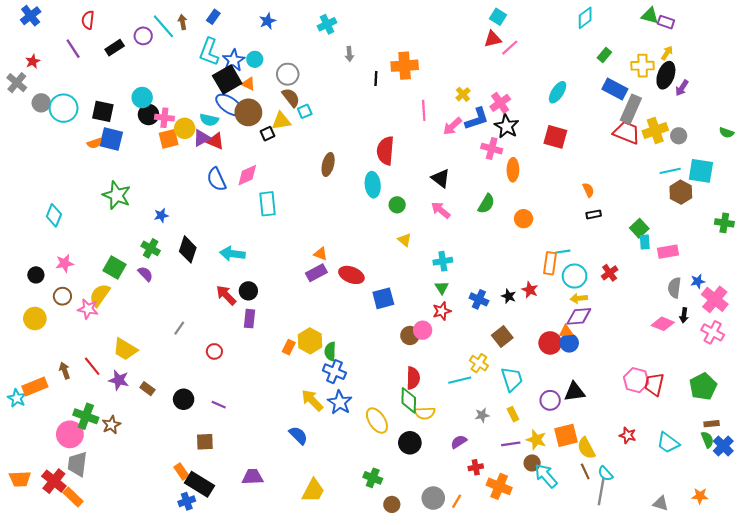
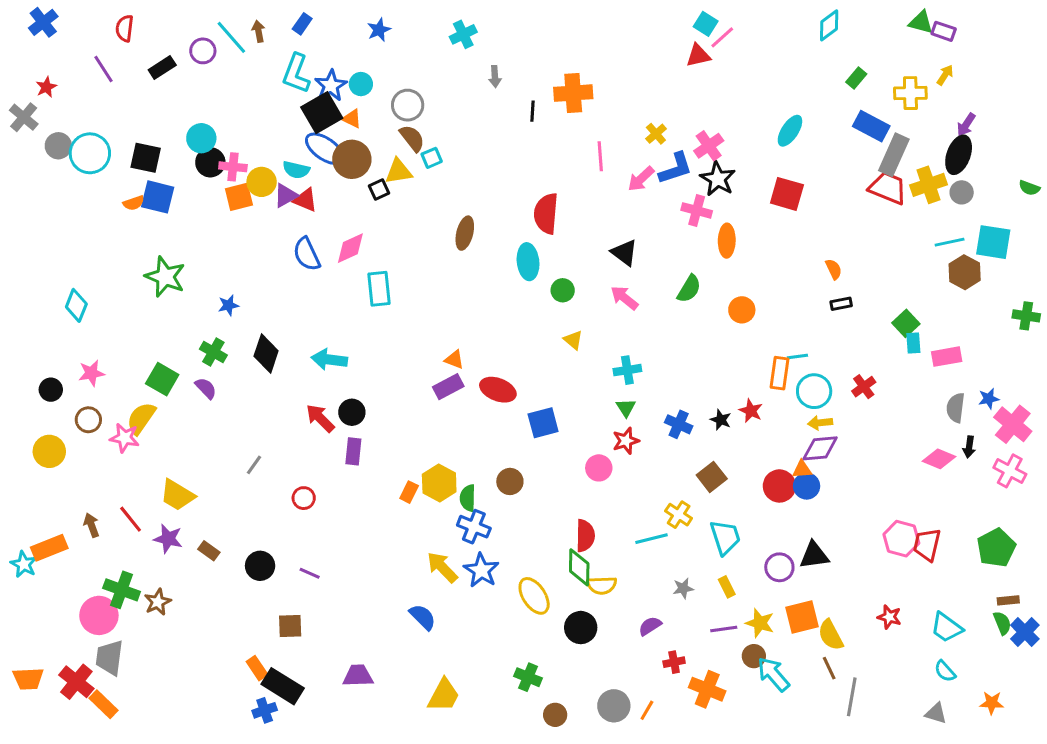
pink line: (510, 48) -> (722, 37), moved
black ellipse: (666, 75) -> (959, 155), moved
brown circle: (410, 336) -> (510, 481), moved
cyan semicircle: (605, 474) -> (945, 671), moved

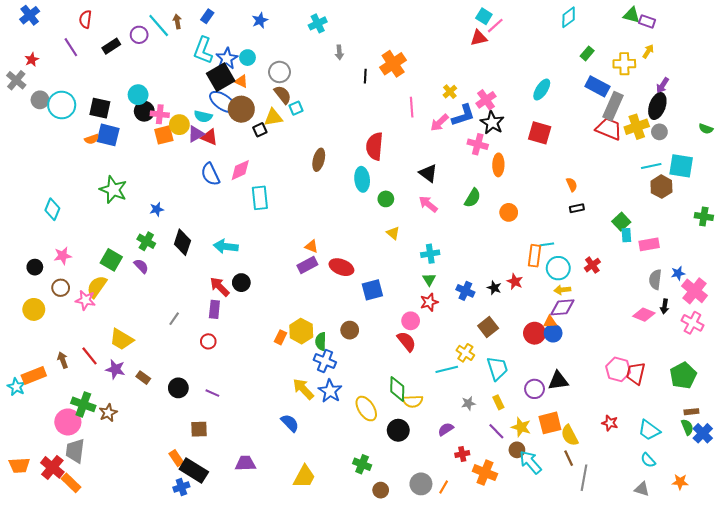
orange cross: (573, 93) -> (393, 64), turned -30
purple rectangle: (353, 451) -> (214, 309), moved
red semicircle: (585, 536) -> (406, 341), moved, turned -40
purple line: (724, 629) -> (496, 431), turned 54

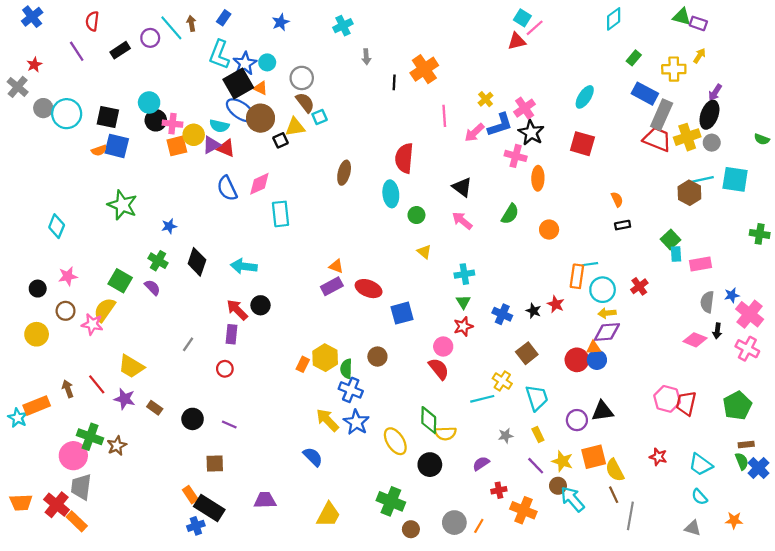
brown hexagon: (661, 187) -> (689, 193), moved
green cross: (362, 464) -> (391, 501), size x1.4

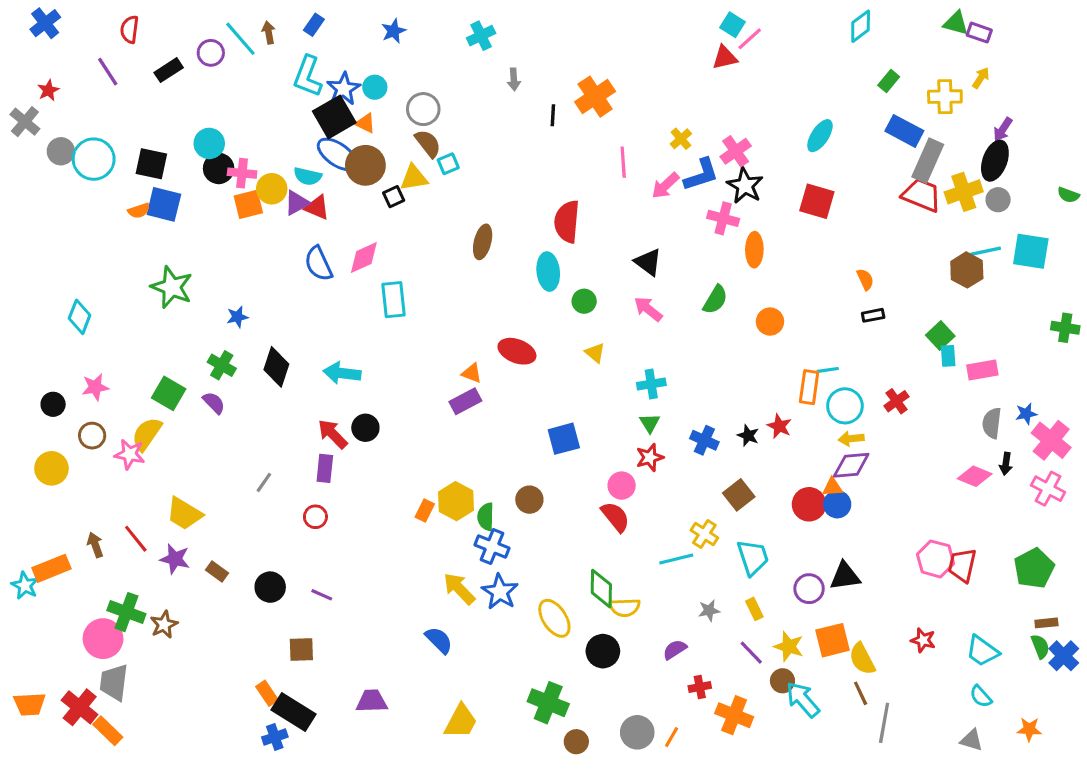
red ellipse: (369, 289) -> (517, 351), moved

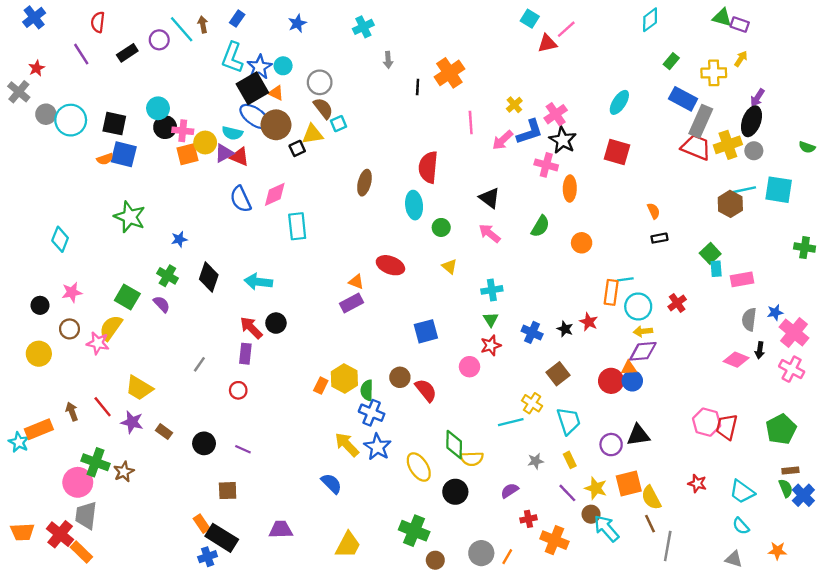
cyan square: (733, 25) -> (530, 19), moved
red semicircle: (615, 517) -> (426, 390), moved

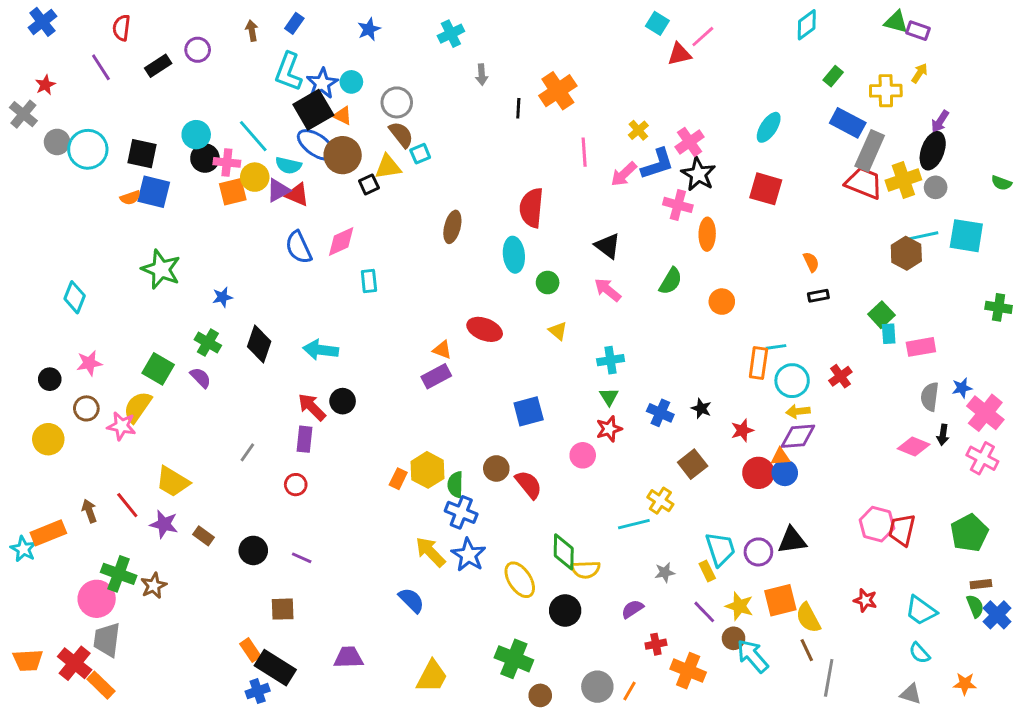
cyan line: (182, 29) -> (253, 136), moved
cyan rectangle: (297, 226) -> (369, 281), size x0.7
red star: (589, 322) -> (742, 430), moved, turned 30
cyan trapezoid: (569, 421) -> (720, 549), moved

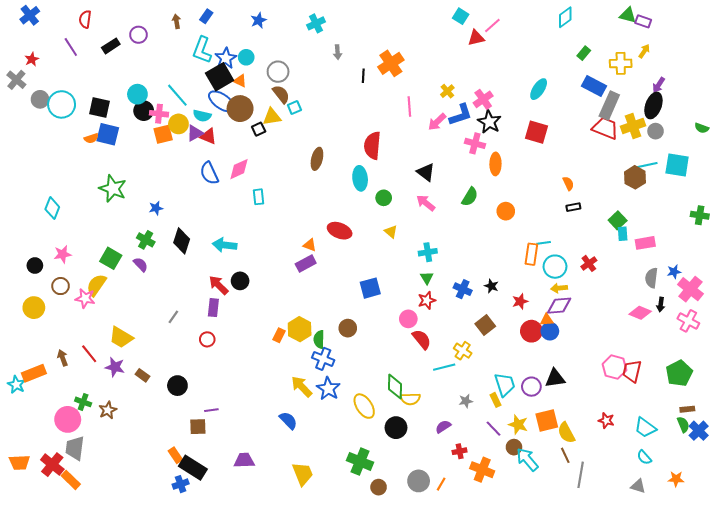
red semicircle: (529, 485) -> (422, 339), moved
purple line: (302, 558) -> (211, 410), moved, turned -32
green cross: (119, 574) -> (83, 402), size x0.7
yellow trapezoid: (432, 676) -> (303, 474), turned -50

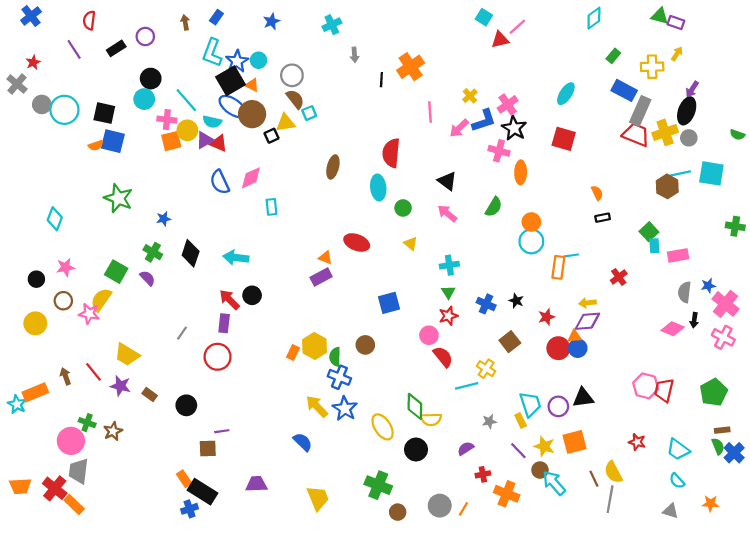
black circle: (144, 111) -> (151, 79), moved
cyan circle: (555, 267) -> (531, 241), moved
red circle: (207, 339) -> (218, 357), size x1.6
yellow semicircle: (566, 433) -> (613, 472), moved

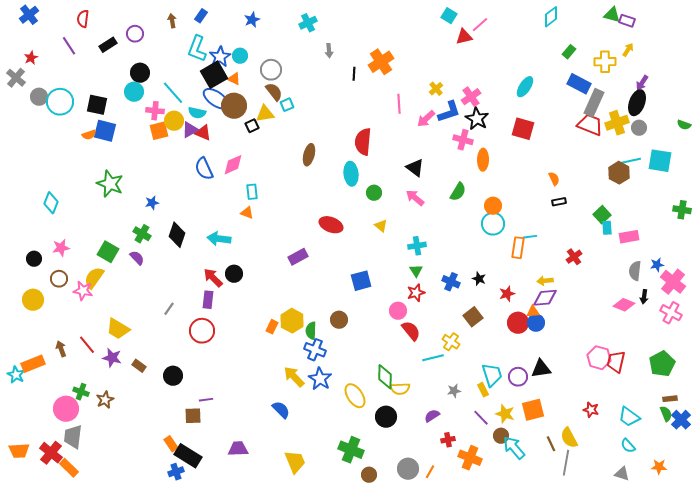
orange triangle: (325, 258) -> (247, 213), moved

